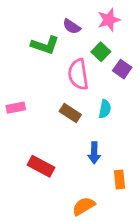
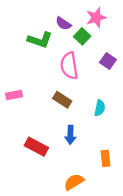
green square: (101, 52) -> (82, 36), moved
cyan semicircle: (105, 109) -> (100, 108), moved
blue arrow: (94, 153) -> (70, 135), moved

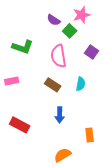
green L-shape: (40, 40) -> (23, 47), moved
cyan semicircle: (100, 108) -> (81, 84), moved
red rectangle: (36, 147) -> (20, 125), moved

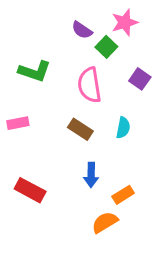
orange rectangle: (90, 135) -> (123, 195), moved, turned 64
orange semicircle: (63, 155) -> (105, 222), moved

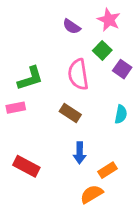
pink star: (125, 22) -> (109, 20), turned -30
green square: (106, 47) -> (102, 50), moved
green L-shape: (35, 71) -> (30, 78), moved, turned -36
cyan semicircle: (123, 128) -> (121, 114), moved

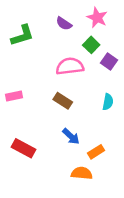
pink semicircle: (78, 74) -> (70, 66), turned 92
green L-shape: (30, 78) -> (22, 35), moved
blue arrow: (80, 153) -> (71, 136), turned -48
orange semicircle: (92, 194) -> (82, 173), turned 36

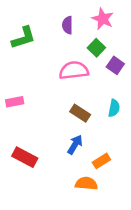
purple semicircle: (64, 24) -> (67, 25), turned 56
brown rectangle: (63, 101) -> (80, 113), moved
blue arrow: (71, 136) -> (75, 145), turned -102

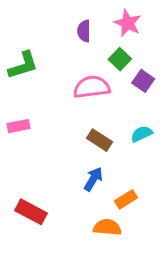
green L-shape: (23, 38) -> (23, 65), moved
cyan semicircle: (114, 108) -> (142, 134), turned -126
red rectangle: (25, 157) -> (31, 212), moved

